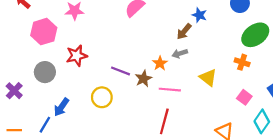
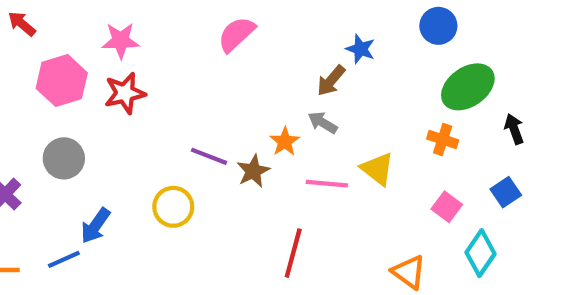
gray arrow: (180, 53) -> (323, 123), turned 48
red star: (77, 56) -> (125, 93), moved
pink line: (170, 90) -> (327, 184), moved
blue line: (45, 125) -> (64, 259), turned 35

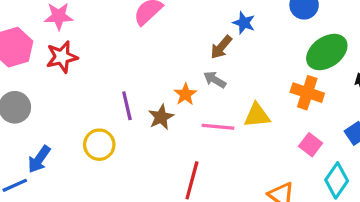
orange cross: (443, 139) -> (307, 93), size x1.4
purple line: (209, 156) -> (127, 106), turned 56
yellow triangle: (377, 169) -> (257, 115), turned -44

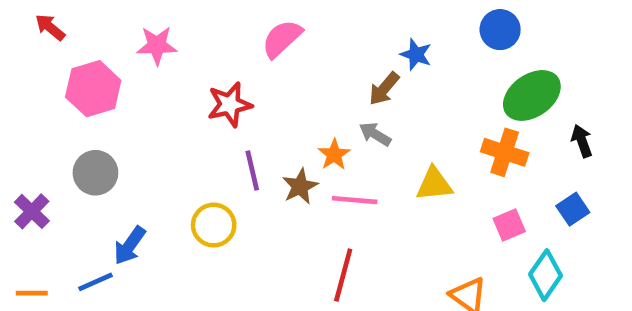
red star: (62, 57) -> (230, 105), moved
pink line: (218, 127) -> (355, 200), moved
pink square: (311, 145) -> (509, 225), turned 30

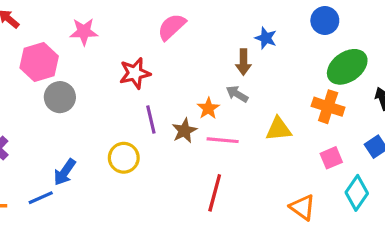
brown arrow: (384, 89) -> (243, 62), turned -40
gray circle: (95, 173) -> (60, 97), moved

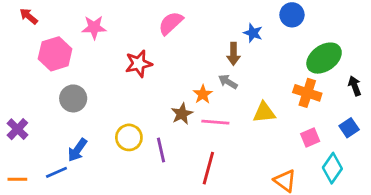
blue circle: (325, 21) -> (292, 15), moved
gray circle: (60, 97) -> (73, 98), moved
purple line: (151, 119) -> (161, 150), moved

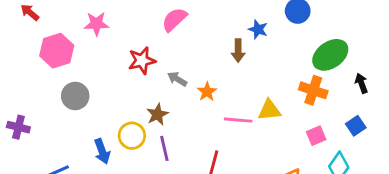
gray arrow: (228, 82) -> (177, 79), moved
brown star: (182, 114) -> (157, 114), moved
pink line: (215, 122) -> (238, 120), moved
purple cross: (17, 129) -> (18, 127), turned -30
blue arrow: (77, 150) -> (102, 151), moved, turned -55

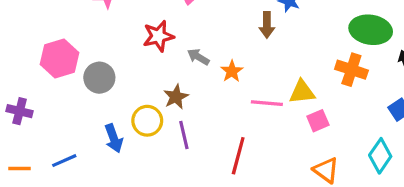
pink hexagon: (57, 51) -> (59, 58), moved
green ellipse: (330, 55) -> (371, 30), turned 44
gray circle: (75, 96) -> (99, 78), moved
pink square: (316, 136) -> (318, 121), moved

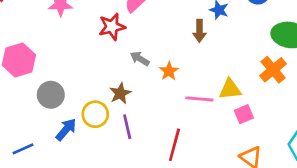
red star: (158, 36) -> (112, 27), moved
orange cross: (351, 70) -> (273, 70), turned 32
gray circle: (99, 78) -> (51, 95), moved
blue arrow: (114, 138) -> (66, 129), turned -120

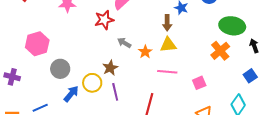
yellow triangle: (230, 89) -> (168, 45), moved

